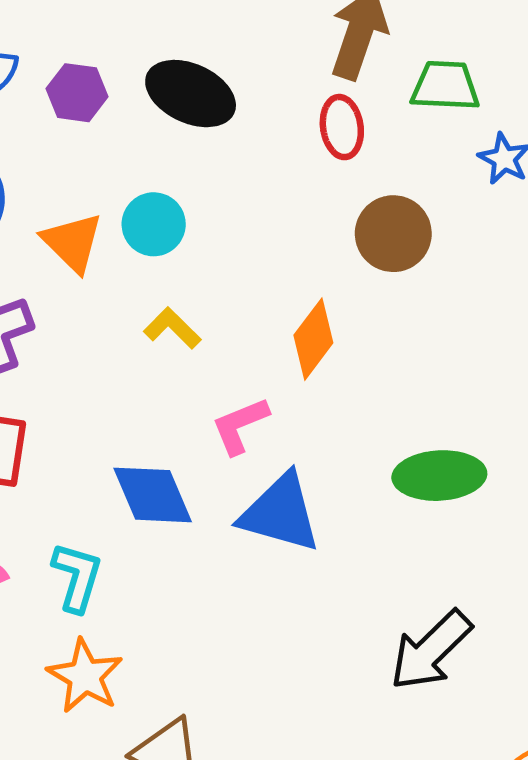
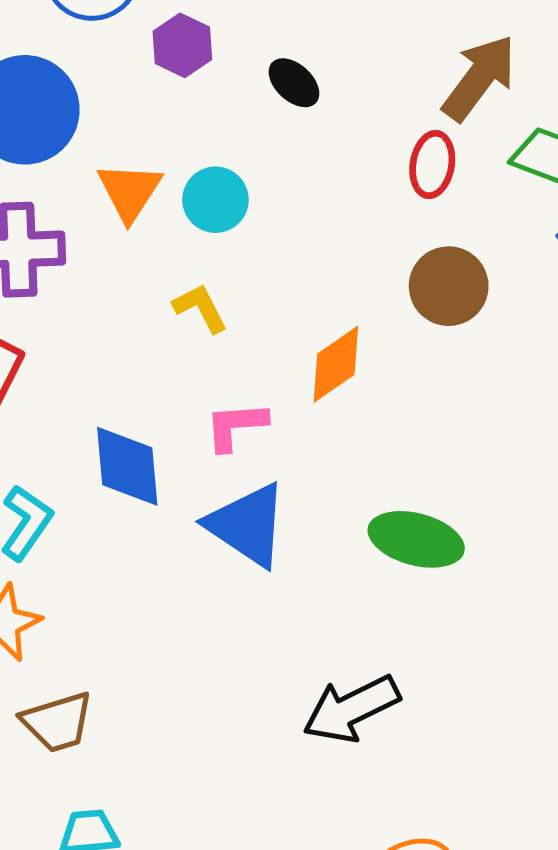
black ellipse: (191, 94) -> (294, 83), size x0.6

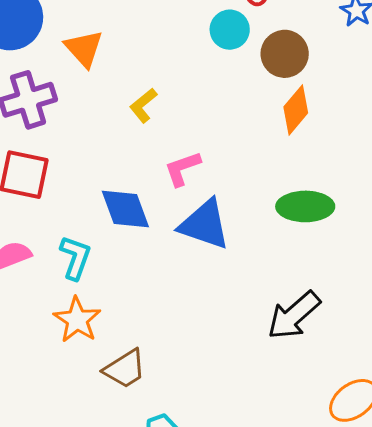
cyan circle: (215, 200) -> (230, 30), moved
yellow L-shape: (200, 308) -> (143, 105), turned -87
orange diamond: (336, 364) -> (296, 110), moved

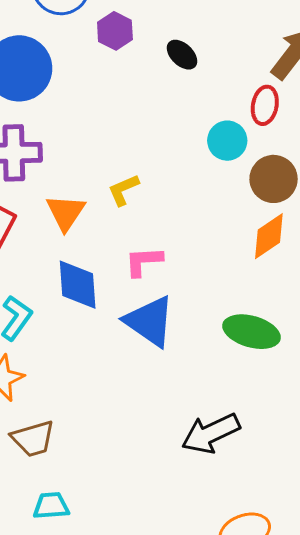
orange triangle: (84, 48) -> (66, 213), moved

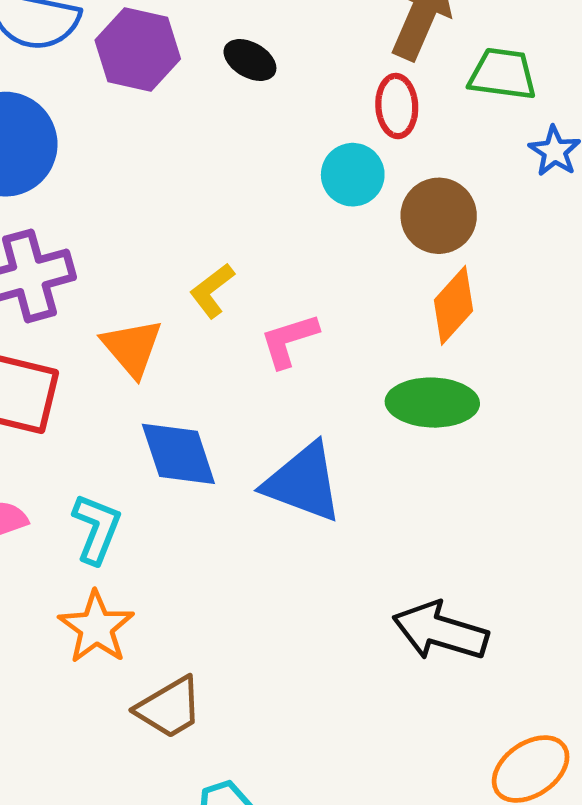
purple hexagon: (115, 31) -> (138, 50), size x1.4
pink L-shape: (144, 261) -> (289, 340), moved
green ellipse: (251, 332) -> (432, 403), moved
black arrow: (211, 433) -> (440, 631), turned 56

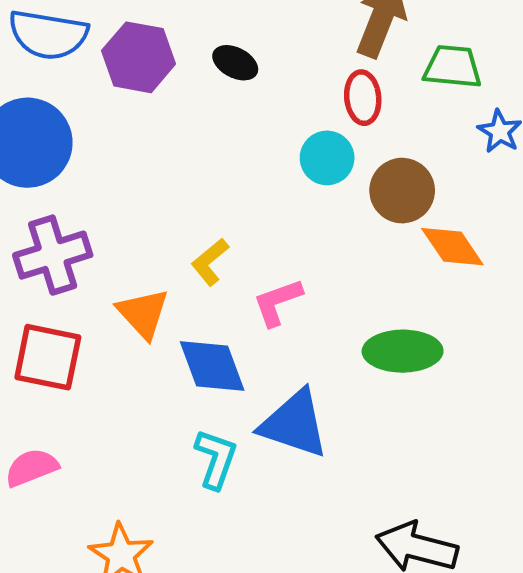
orange diamond: (454, 305) -> (452, 247), moved, turned -74
blue diamond: (178, 454) -> (212, 366), moved
cyan L-shape: (97, 529) -> (216, 459), moved

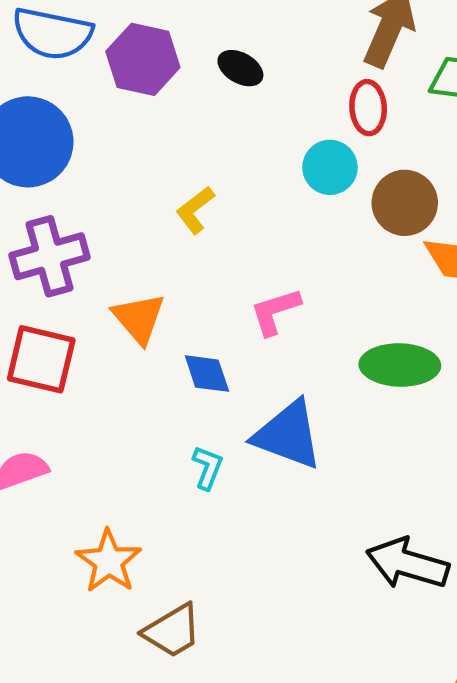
yellow L-shape: (210, 262) -> (195, 210), moved
blue diamond: (212, 366) -> (207, 374), size x0.7
cyan L-shape: (216, 459) -> (208, 468), size x0.7

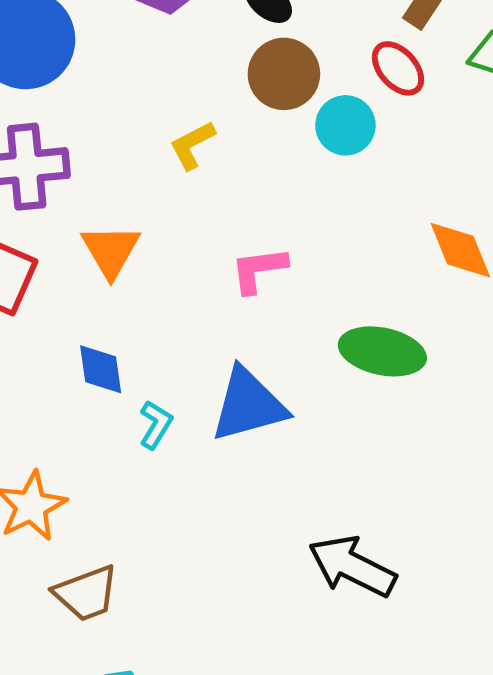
red ellipse: (368, 108) -> (398, 68), turned -48
brown circle: (405, 203) -> (284, 74), moved
blue diamond: (207, 374) -> (101, 369), moved
blue triangle: (288, 435) -> (248, 405), turned -46

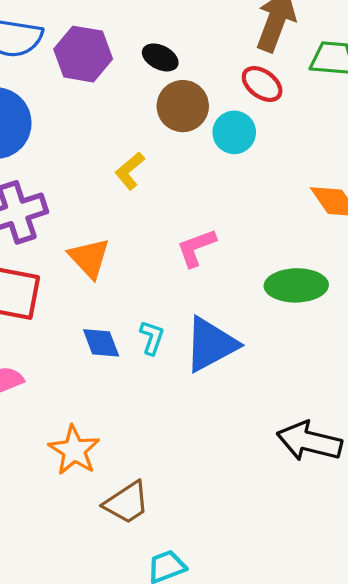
cyan L-shape: (156, 425) -> (152, 338), moved

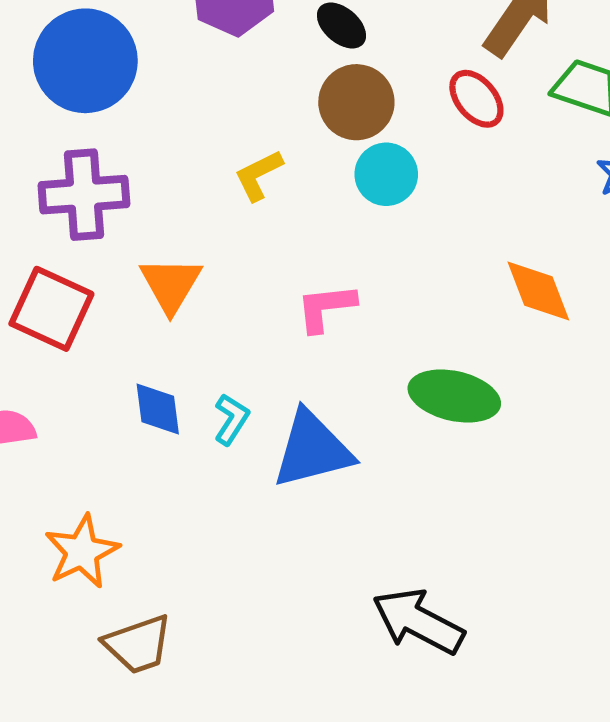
cyan circle: (234, 132) -> (386, 174), moved

